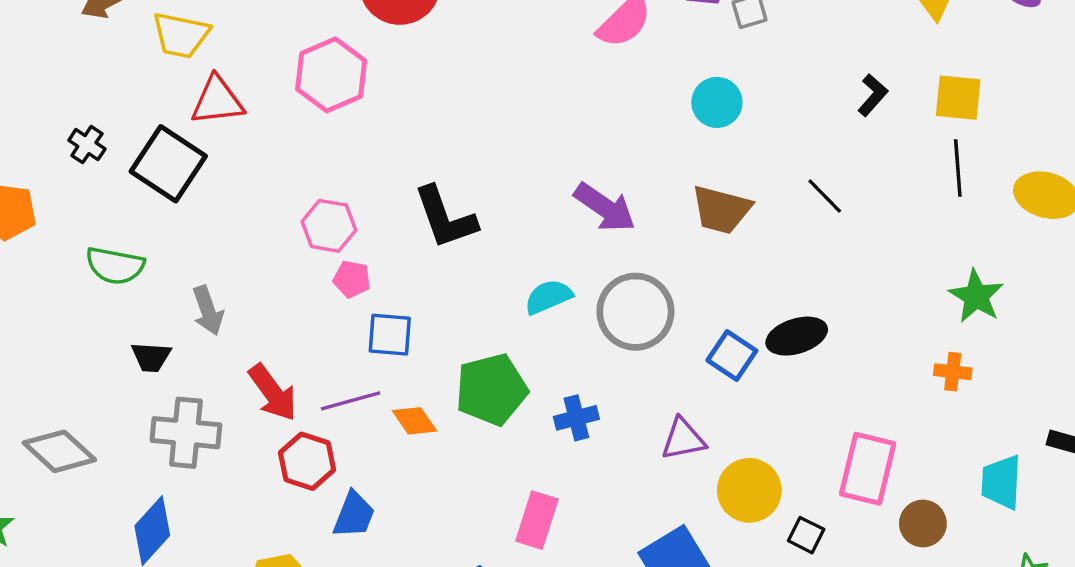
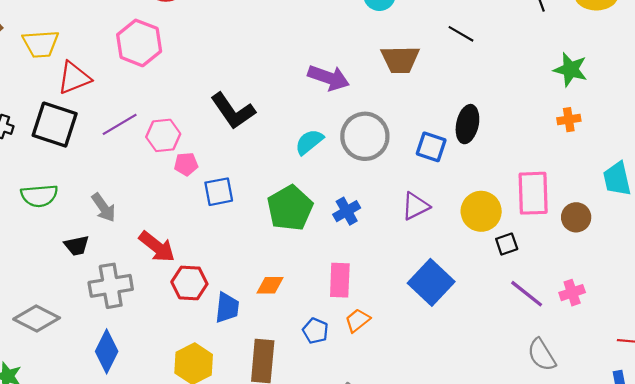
black ellipse: (797, 336) -> (467, 124), turned -45
purple line: (351, 401) -> (120, 124), moved
orange diamond: (415, 421) -> (270, 285), moved, turned -40
yellow circle: (749, 490) -> (481, 211), moved
black square: (806, 535) -> (507, 244), turned -30

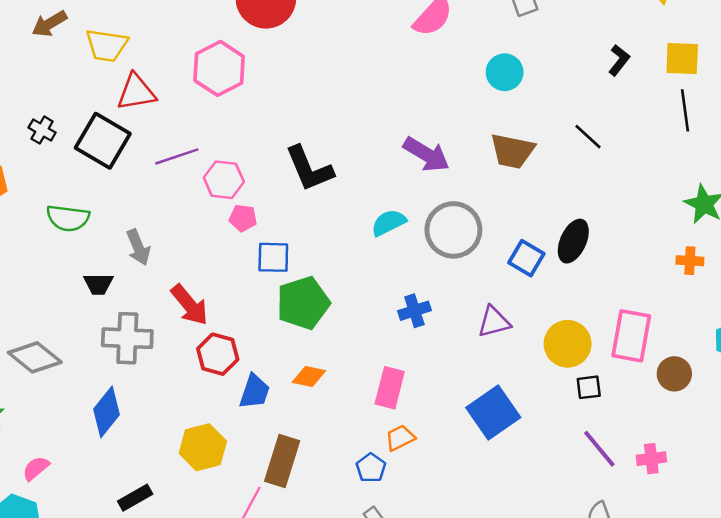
green pentagon: (290, 208) -> (303, 303), moved
blue pentagon: (315, 331) -> (371, 468), moved

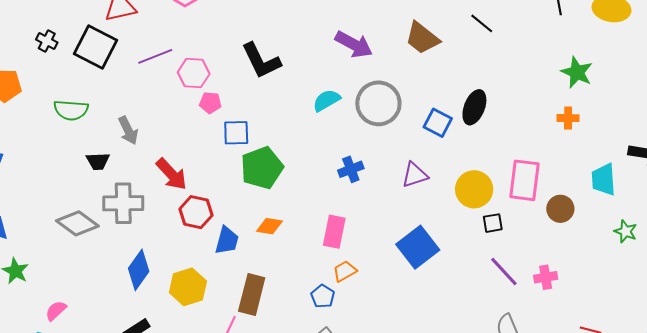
brown trapezoid: (512, 151) -> (422, 38), turned 30
gray diamond: (35, 357) -> (77, 223), moved
blue diamond: (107, 412) -> (139, 270), moved

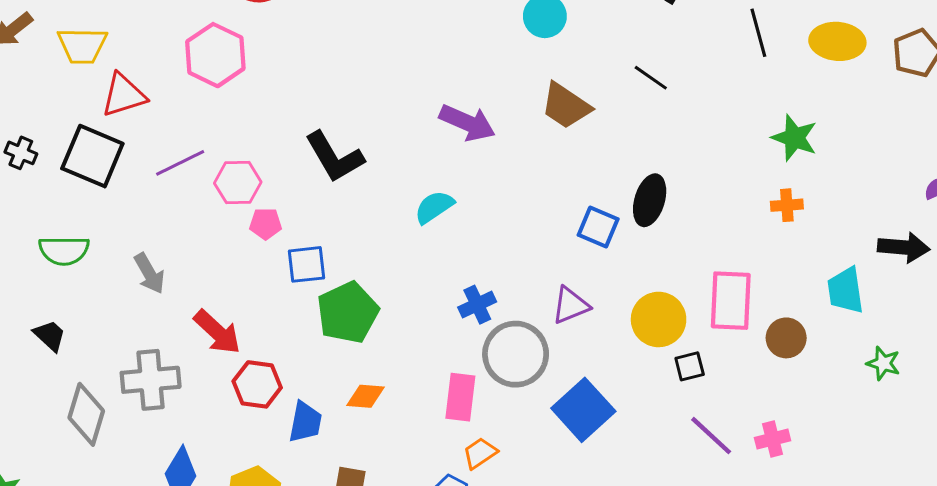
gray circle: (378, 103) -> (516, 354), moved
black trapezoid: (98, 161) -> (50, 336), moved, turned -130
gray diamond: (77, 223) -> (86, 414), turned 75

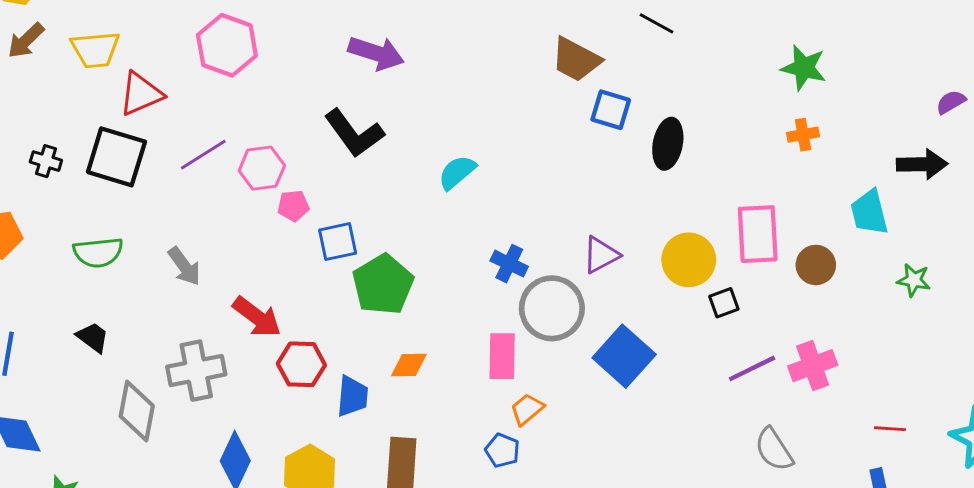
purple arrow: (467, 123) -> (376, 53), moved
blue square: (598, 227) -> (611, 110), moved
blue cross: (477, 305) -> (509, 264), turned -33
purple line: (711, 436) -> (752, 368), turned -63
pink cross: (773, 439) -> (813, 366), size x1.4

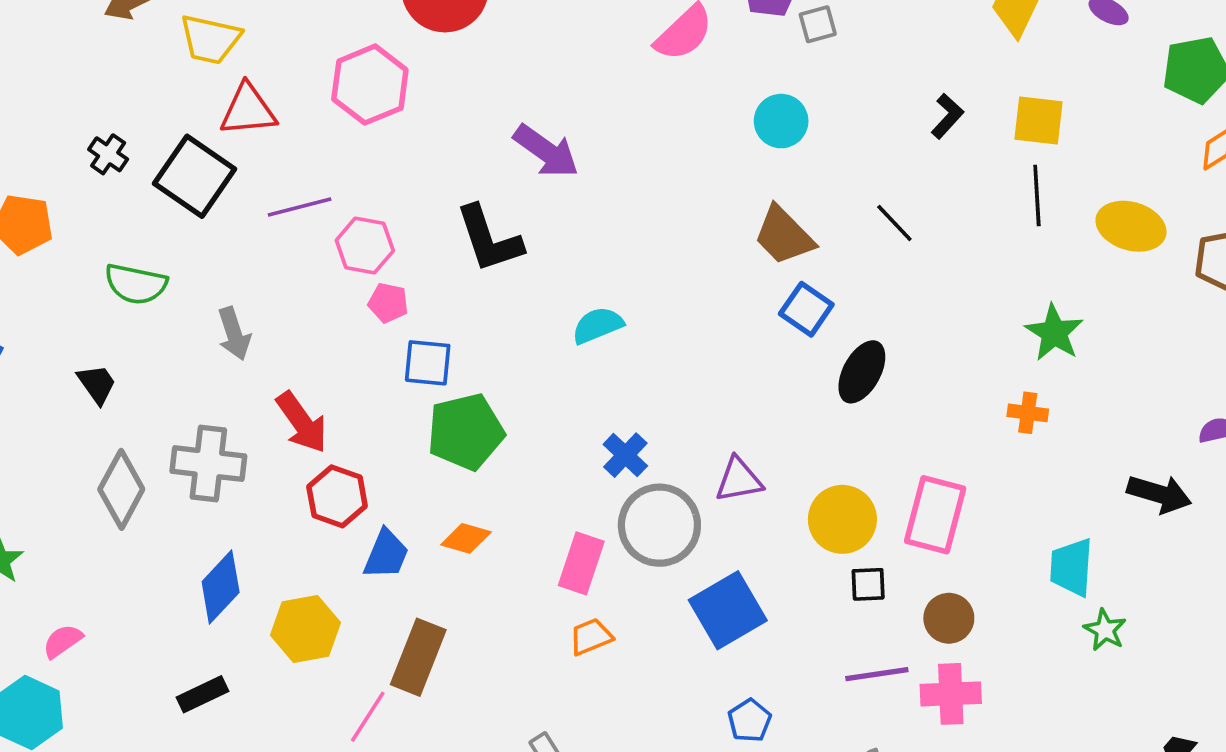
cyan trapezoid: (869, 212) -> (1071, 567), moved
brown circle: (816, 265) -> (949, 618), moved
blue pentagon: (502, 450) -> (750, 721), moved

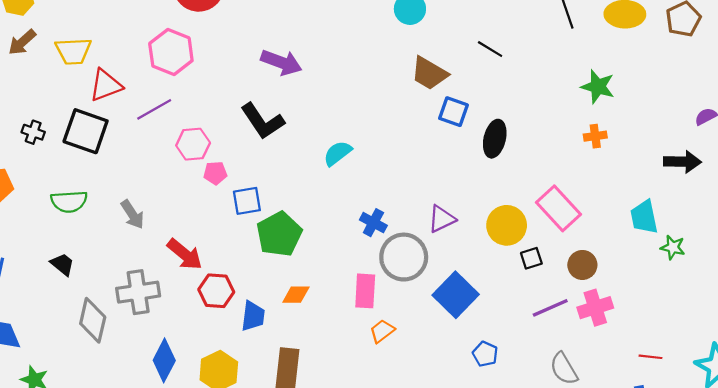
purple line: (300, 207) -> (154, 109), moved
pink rectangle: (935, 515) -> (559, 208), turned -42

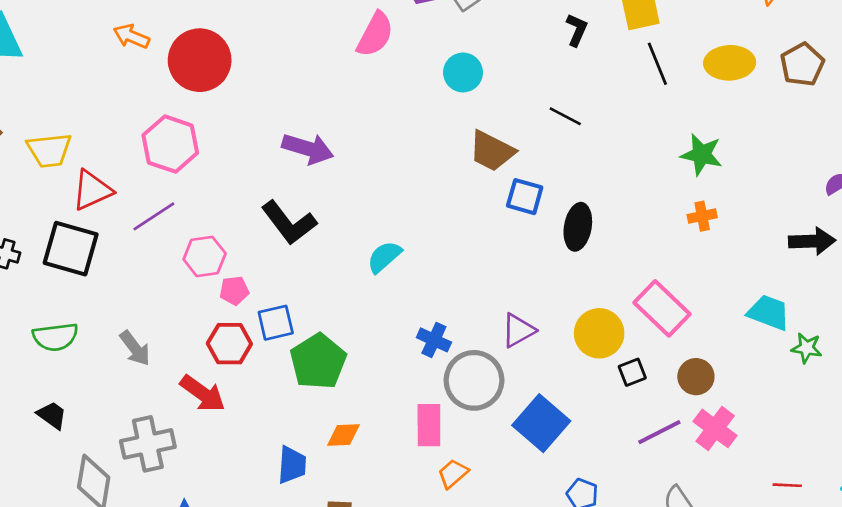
cyan trapezoid: (644, 217) -> (769, 313), turned 126
red hexagon: (216, 291) -> (229, 344), moved
pink cross: (595, 308) -> (715, 428), turned -32

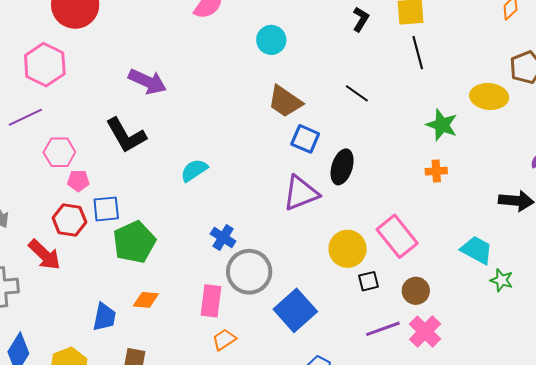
yellow ellipse: (730, 63) -> (489, 96), moved
black line: (565, 116) -> (357, 93), moved
purple triangle: (518, 330) -> (301, 193), moved, size x1.4

